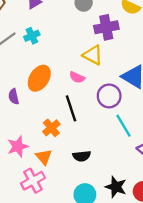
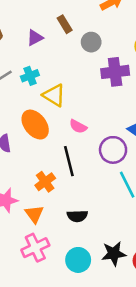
yellow triangle: (93, 55) -> (54, 95), moved
orange ellipse: (39, 78) -> (35, 125), turned -75
pink cross: (33, 181) -> (35, 248), moved
black star: (116, 187) -> (114, 254), turned -30

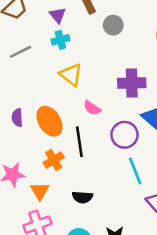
purple triangle: (35, 38) -> (58, 15), turned -48
purple cross: (115, 72) -> (132, 83), moved
cyan cross: (30, 76) -> (60, 40), moved
orange ellipse: (35, 125) -> (49, 121), moved

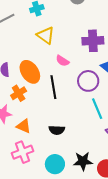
orange cross: (54, 160) -> (19, 93), moved
orange triangle: (40, 191) -> (24, 126), turned -35

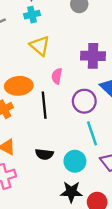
pink semicircle: (63, 61) -> (57, 76), turned 64
orange ellipse: (30, 72) -> (19, 86), turned -65
cyan circle: (55, 164) -> (75, 161), moved

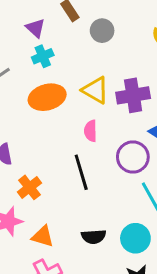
yellow triangle: (40, 46) -> (95, 90), moved
orange ellipse: (19, 86) -> (47, 97), moved

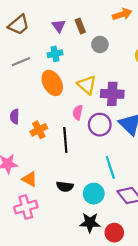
purple triangle: (35, 28) -> (59, 26), moved
orange ellipse: (47, 97) -> (52, 83), turned 65
purple circle: (133, 157) -> (100, 125), moved
orange cross: (29, 187) -> (39, 130), moved

